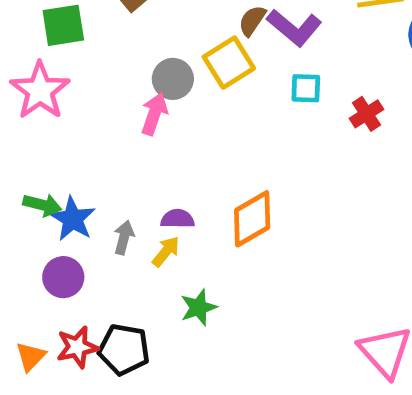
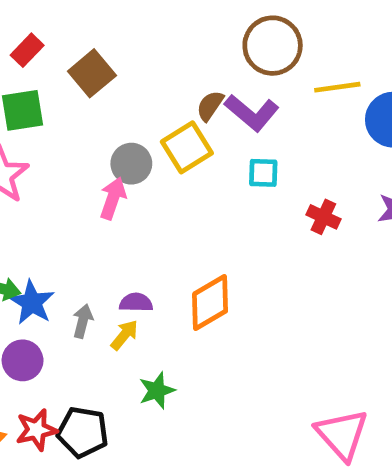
red cross: (366, 114) -> (323, 217), moved, turned -32

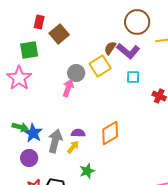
red rectangle: (27, 50) -> (39, 22), moved, turned -32
gray arrow: (83, 321) -> (55, 141), size x1.6

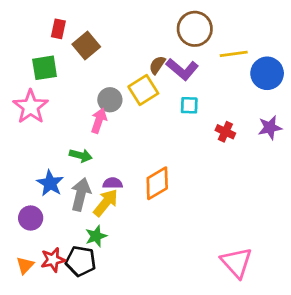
green arrow: (20, 127) -> (81, 155), moved
yellow arrow: (73, 147) -> (106, 203), size x1.5
purple circle: (29, 158) -> (31, 218), moved
green star: (87, 171) -> (96, 236), moved

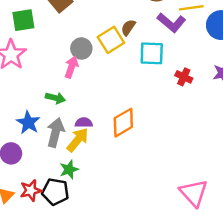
brown semicircle: (157, 65) -> (128, 28), moved
purple L-shape: (182, 69) -> (171, 23), moved
cyan square: (189, 105) -> (152, 53), size x1.5

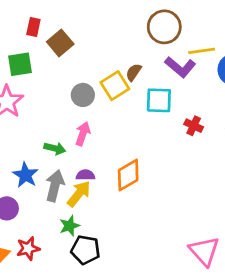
pink arrow: (71, 67) -> (83, 134), moved
black pentagon: (55, 192) -> (86, 250), moved

